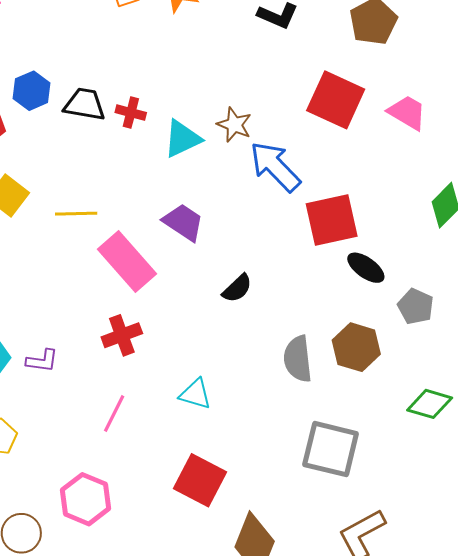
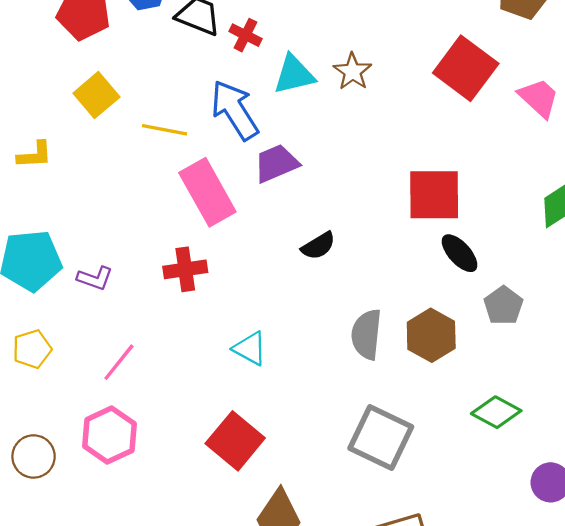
blue arrow: (275, 166) -> (235, 110), moved
purple trapezoid: (183, 222) -> (276, 163), turned -69
pink line: (114, 414) -> (119, 362), moved

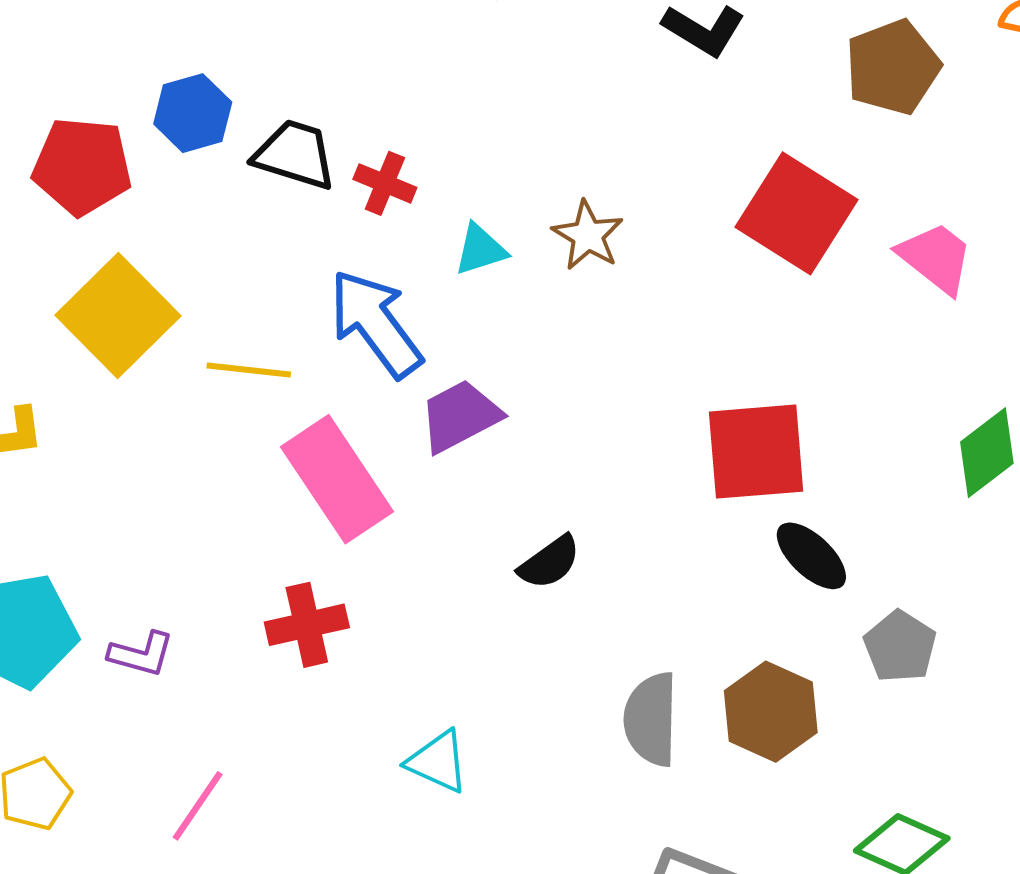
cyan triangle: (294, 75) -> (480, 249), size x0.7
yellow square: (96, 95) -> (118, 315), size x1.4

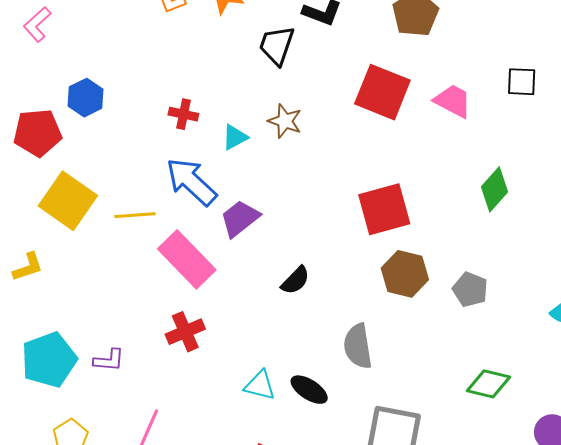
black trapezoid: (295, 155) -> (277, 45), moved, turned -78
black ellipse: (811, 556) -> (309, 390), moved
brown hexagon: (771, 712) -> (405, 274), moved

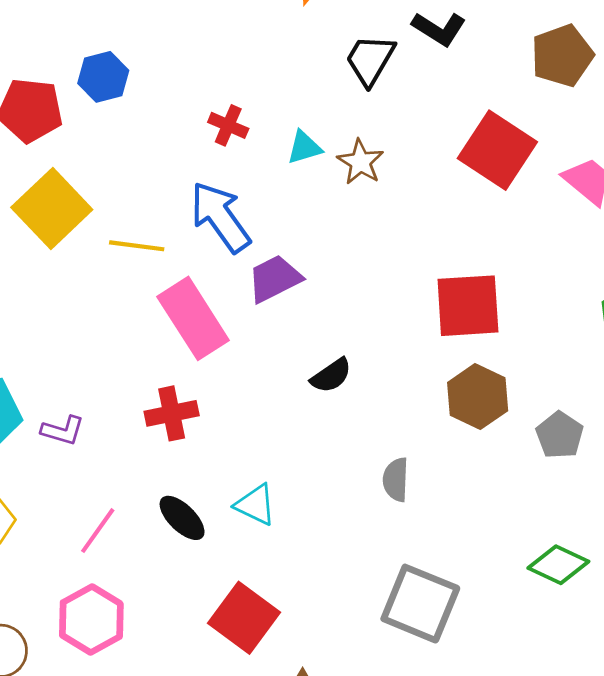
cyan triangle: (235, 137) -> (304, 147), moved
gray semicircle: (358, 346) -> (396, 480), size x0.7
black ellipse: (309, 390) -> (182, 518), moved

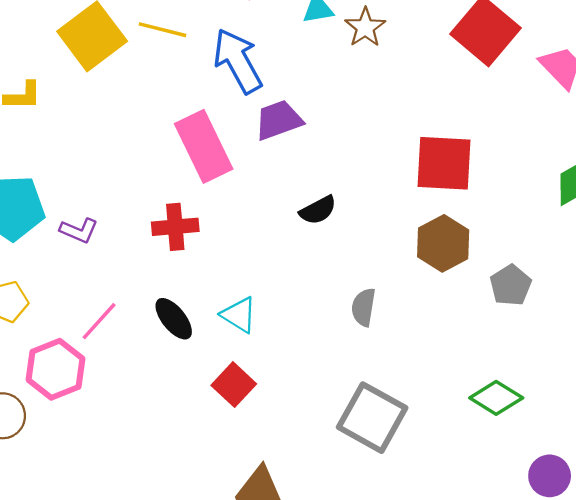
yellow line: (137, 246) -> (163, 30), moved
red square: (244, 618) -> (234, 385), moved, size x0.7
pink hexagon: (91, 619) -> (55, 369), moved

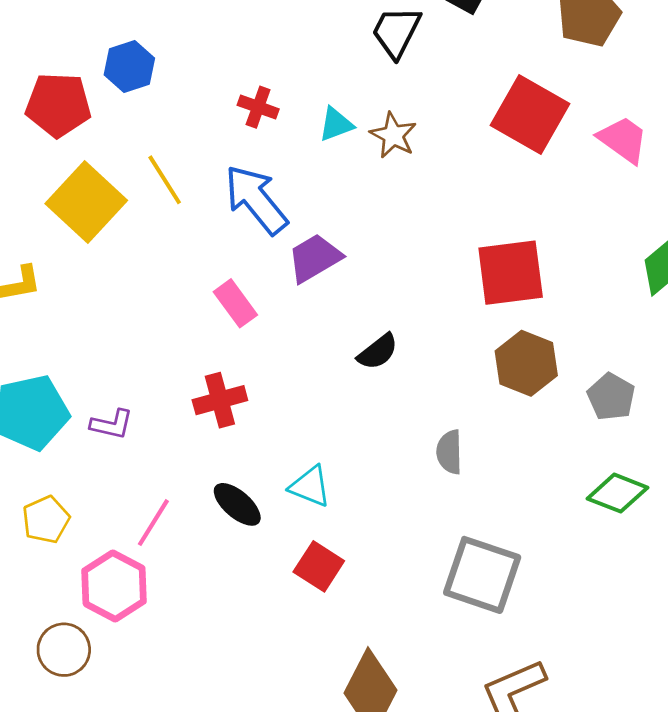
yellow line: (163, 30) -> (165, 180), turned 54
pink rectangle: (204, 146) -> (235, 303), size x0.6
green diamond: (496, 398) -> (617, 493), moved

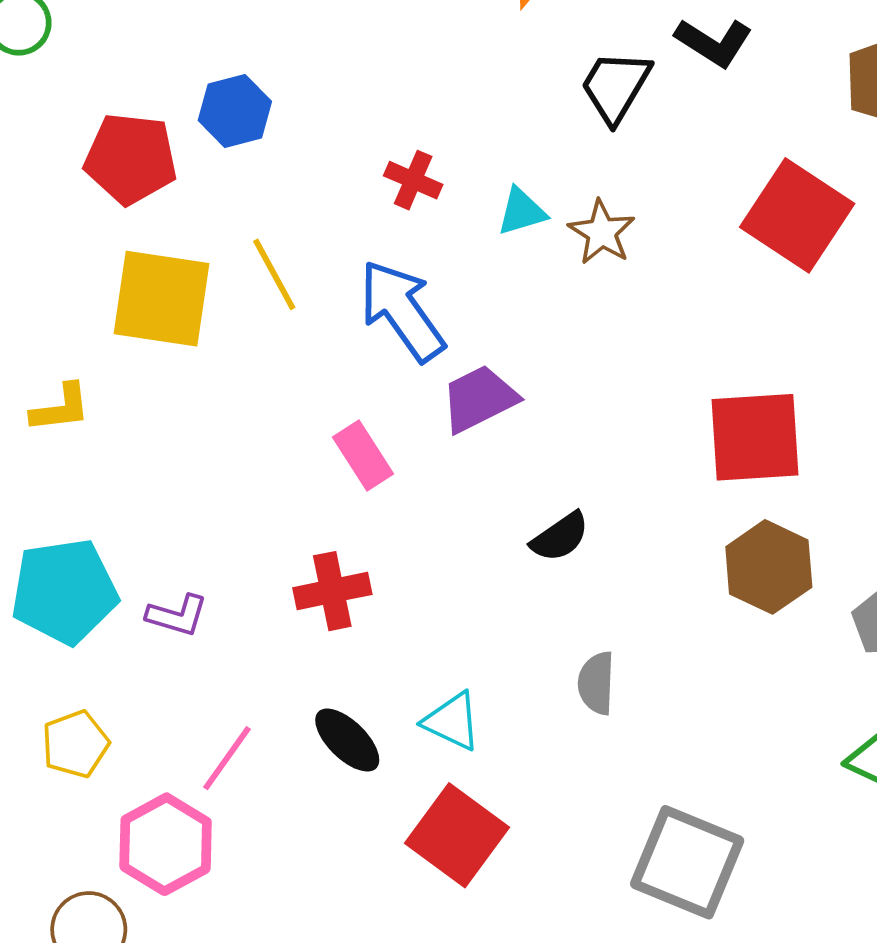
yellow square: (86, 202) -> (161, 299), turned -38
gray semicircle: (449, 452) -> (596, 683), moved
red square: (319, 566) -> (457, 835), size x1.4

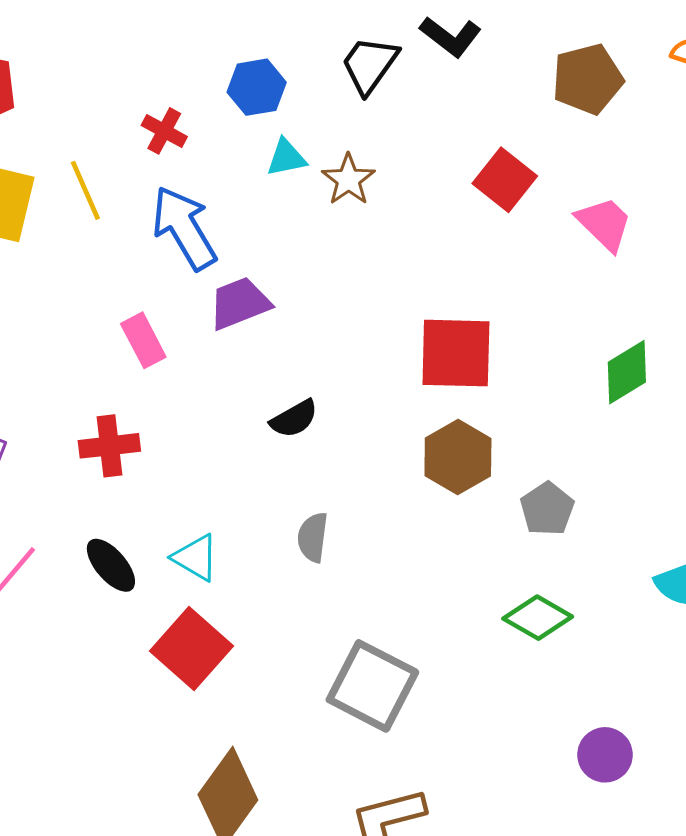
blue hexagon: (235, 111) -> (257, 87), moved
red cross: (413, 180) -> (164, 131), moved
red square: (797, 215) -> (505, 180), size x0.7

